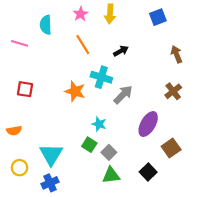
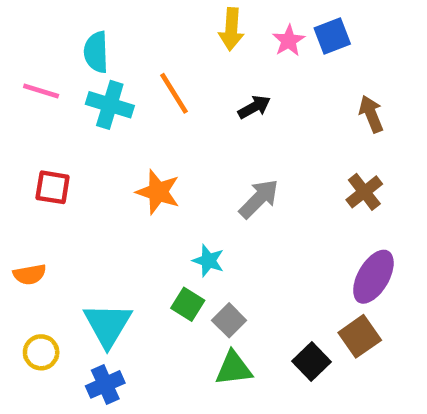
pink star: (81, 14) -> (289, 41), moved
cyan cross: (101, 77) -> (110, 105), moved
purple ellipse: (148, 124) -> (373, 277), moved
brown square: (171, 148) -> (360, 336), moved

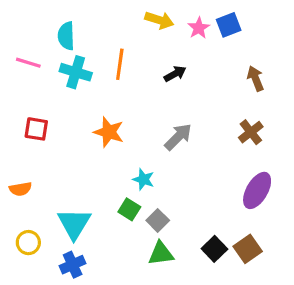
yellow arrow: (231, 29) -> (159, 20), turned -76
orange line: (174, 93) -> (120, 64), turned 40
brown square: (360, 336) -> (248, 249), moved

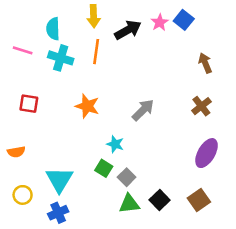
yellow arrow: (159, 20) -> (94, 16), moved, turned 70
blue square: (229, 25) -> (184, 20), turned -30
black arrow: (175, 74) -> (128, 30), moved, size x1.5
black square: (214, 249) -> (160, 200), moved

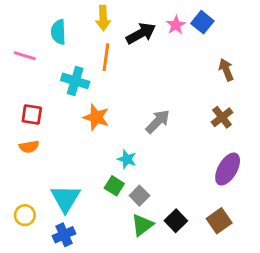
cyan cross: (61, 58) -> (75, 81), moved
orange semicircle: (16, 152) -> (29, 147), moved
green triangle: (129, 204) -> (142, 225), turned -30

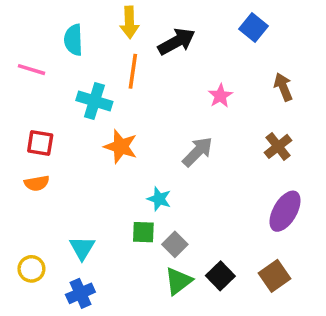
pink star: (176, 25) -> (220, 96), moved
green square: (114, 186) -> (143, 232), turned -30
cyan triangle: (65, 198) -> (82, 248), size x0.7

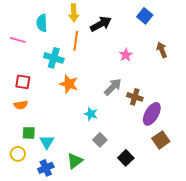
brown cross: (278, 146) -> (135, 97), moved, turned -35
purple ellipse: (285, 211) -> (152, 114), moved
green square: (143, 232) -> (29, 133), moved
brown square: (275, 276) -> (161, 140), moved
green triangle: (178, 281) -> (75, 161), moved

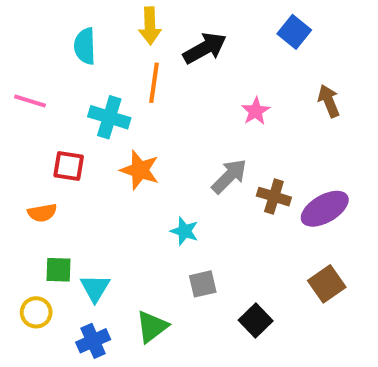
pink line: (18, 40) -> (30, 101), moved
red square: (23, 82) -> (69, 166), moved
purple ellipse: (152, 114) -> (325, 209), moved, turned 30
gray square: (100, 140) -> (203, 284), turned 32

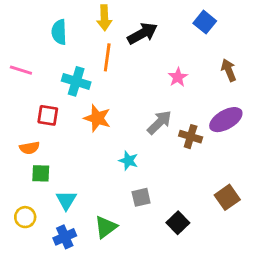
purple ellipse: (325, 209) -> (226, 120), moved
green square: (58, 270) -> (41, 173), moved

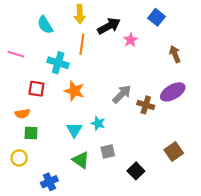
cyan semicircle: (59, 32) -> (45, 25), turned -30
pink star: (178, 77) -> (131, 40), moved
cyan triangle: (66, 200) -> (74, 130), moved
yellow circle: (25, 217) -> (19, 158), moved
green triangle: (106, 227) -> (81, 160), moved, turned -48

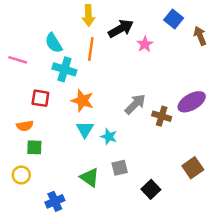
cyan semicircle: (45, 25) -> (54, 43), moved
brown arrow: (175, 54) -> (200, 36), moved
cyan triangle: (74, 130) -> (85, 129), moved

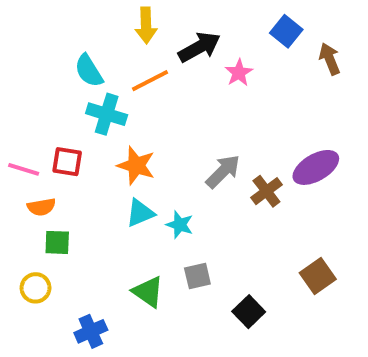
orange line: (91, 49) -> (150, 81), turned 55
pink line: (18, 60) -> (24, 169), moved
brown cross: (162, 116) -> (266, 191), turned 36
cyan triangle: (85, 129) -> (140, 213), turned 36

